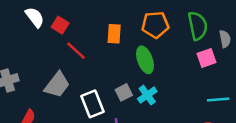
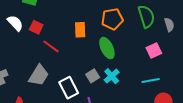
pink square: (207, 58) -> (154, 51), moved
cyan line: (218, 99) -> (151, 80), moved

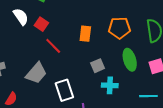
green ellipse: (107, 48) -> (130, 60), moved
gray square: (93, 76) -> (98, 66), moved
cyan cross: (112, 76) -> (110, 85), turned 35

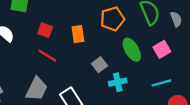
red square: (41, 24) -> (45, 30), moved

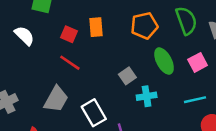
orange rectangle: (78, 34) -> (96, 27), moved

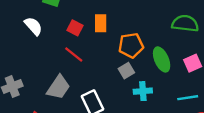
green semicircle: (186, 21) -> (185, 23), turned -68
orange pentagon: (144, 26) -> (131, 45), moved

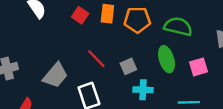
green semicircle: (185, 23) -> (178, 27), moved
orange pentagon: (131, 45) -> (137, 20), moved
red line: (74, 54) -> (96, 59), moved

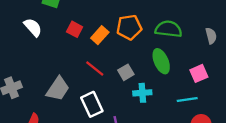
orange rectangle: (107, 14) -> (100, 35), moved, turned 42
pink square: (199, 67) -> (199, 73), moved

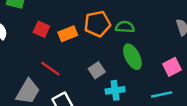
green semicircle: (168, 29) -> (125, 27), moved, size x0.7
orange rectangle: (100, 35) -> (68, 34), turned 30
red line: (95, 69) -> (50, 69), moved

